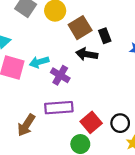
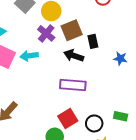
purple cross: (60, 75) -> (46, 33), moved
purple rectangle: (59, 108) -> (73, 85), moved

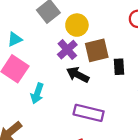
cyan arrow: (29, 56) -> (37, 93), moved, turned -72
black arrow: (74, 56) -> (78, 75), moved

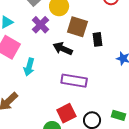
purple cross: (67, 50) -> (40, 25), moved
brown square: (97, 50) -> (77, 27), turned 35

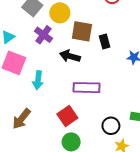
red square: (66, 113) -> (67, 116), moved

